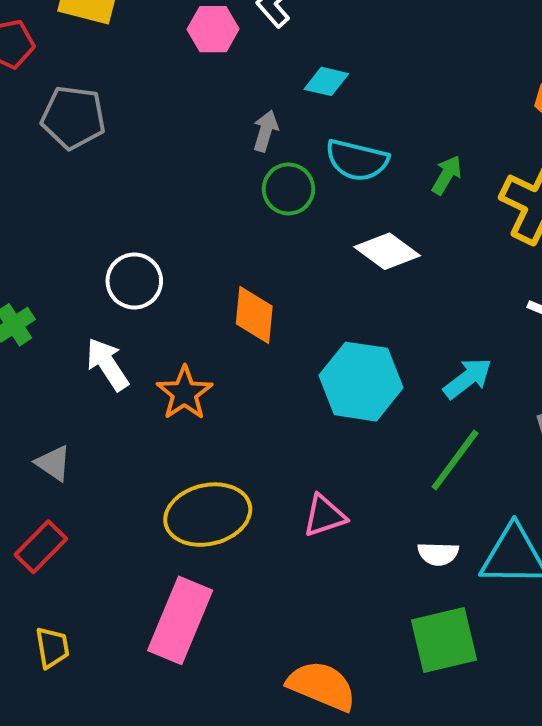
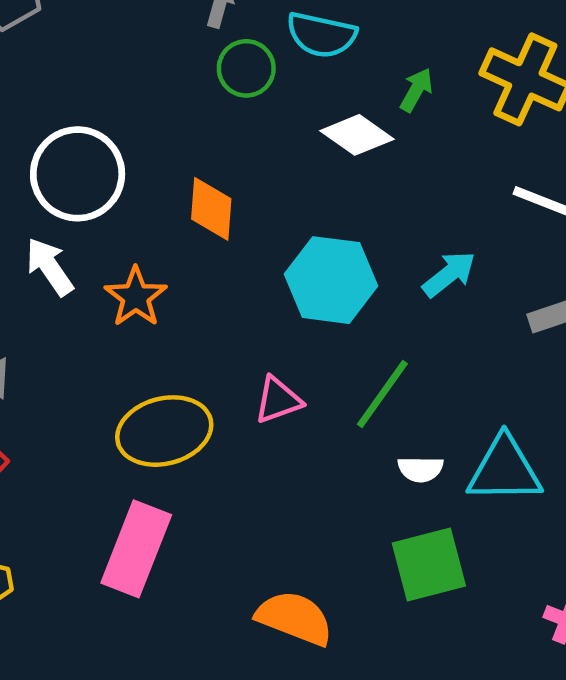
green arrow: (447, 175) -> (416, 90), moved
white circle: (134, 281) -> (78, 174), size x1.5
green line: (455, 460) -> (382, 394), moved
pink triangle: (324, 516) -> (278, 400), moved

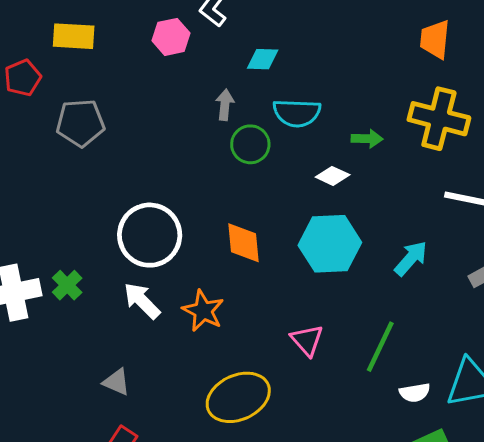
green arrow: (416, 90) -> (367, 139), turned 72
white diamond: (357, 135) -> (333, 176), size x0.7
cyan hexagon: (331, 280) -> (330, 244), moved
pink triangle: (278, 400) -> (307, 340), moved, turned -42

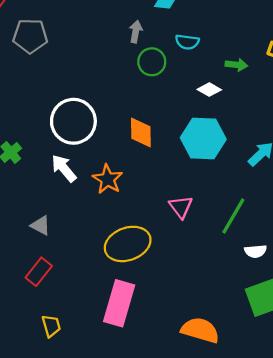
cyan semicircle: (297, 113) -> (187, 42), size x0.7

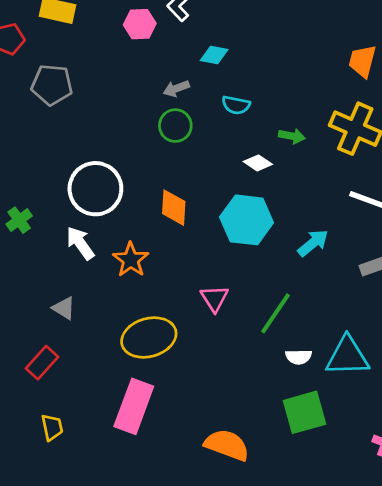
gray arrow: (136, 32) -> (176, 89), turned -125
green circle: (152, 62) -> (175, 126), moved
gray triangle: (41, 225) -> (64, 308), moved

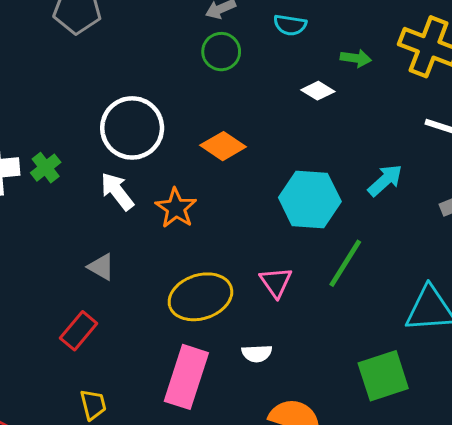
orange diamond: (174, 208) -> (223, 146), turned -57
cyan hexagon: (247, 220) -> (310, 200), moved
pink triangle: (214, 298) -> (276, 282), moved
white semicircle: (299, 357) -> (257, 353), moved

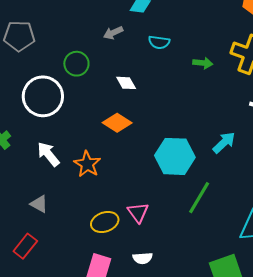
green circle: (221, 52) -> (76, 64), moved
white diamond: (318, 91) -> (126, 83), moved, turned 30
white circle: (132, 128) -> (43, 96), moved
pink triangle: (276, 282) -> (138, 212), moved
yellow ellipse: (200, 297) -> (105, 222), size x0.7

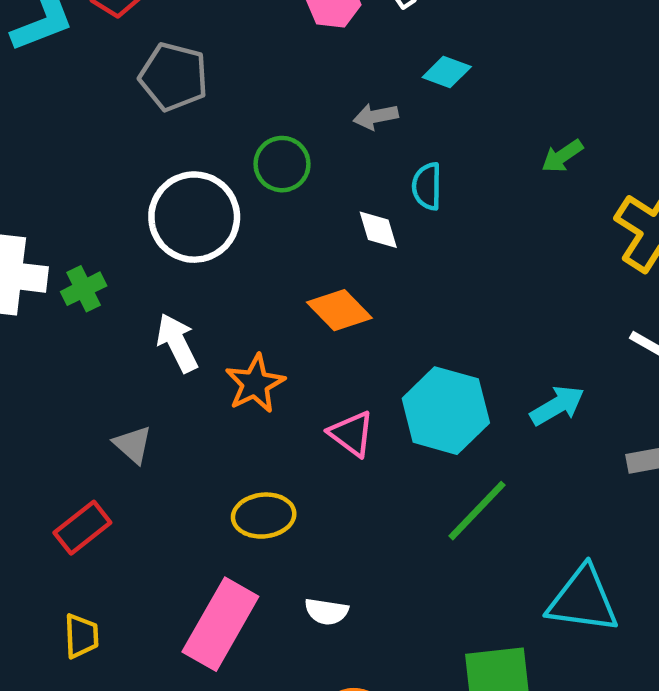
cyan semicircle: (159, 42) -> (427, 186), moved, turned 70
green arrow: (203, 63) -> (562, 156), moved, turned 126
pink triangle: (138, 212) -> (351, 434), moved, turned -30

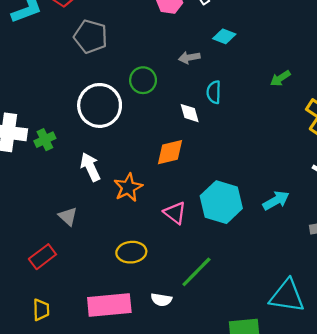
orange diamond: (339, 310) -> (170, 152), turned -60
green line: (477, 511) -> (196, 272), moved
pink rectangle: (220, 624) -> (109, 305), turned 54

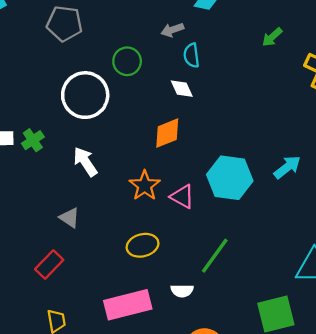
cyan semicircle: (214, 92) -> (191, 55), moved
orange star: (128, 187) -> (145, 186), moved

